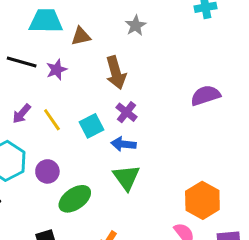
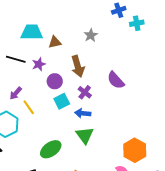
purple semicircle: (206, 95) -> (116, 80), moved, turned -114
yellow line: (52, 120) -> (29, 107), moved
purple circle: (47, 171) -> (55, 81), moved

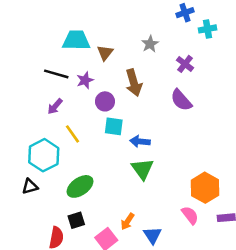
brown triangle: (55, 42) -> (105, 53), turned -40
purple cross: (85, 92) -> (185, 64), moved
purple arrow: (16, 93) -> (55, 106), moved
cyan square: (62, 101) -> (114, 126), turned 35
green ellipse: (51, 149) -> (80, 186), moved

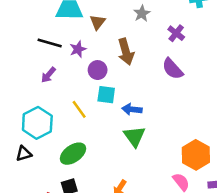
yellow line: (72, 134) -> (79, 109), moved

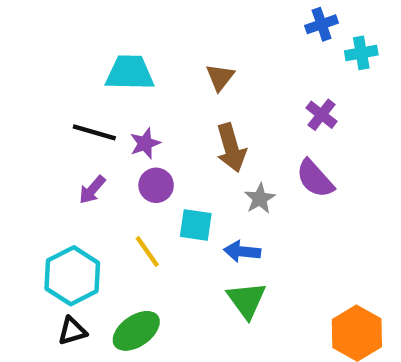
gray star: (142, 13) -> (260, 199), moved
brown triangle: (98, 22) -> (220, 77), moved
purple circle: (98, 70) -> (156, 185), moved
black triangle: (24, 154) -> (72, 331), moved

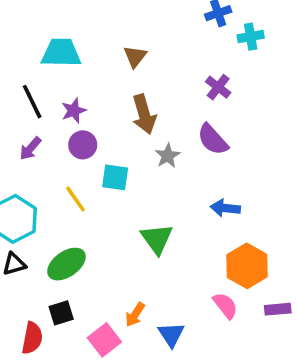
black line: (94, 132) -> (32, 102), turned 48
blue arrow: (242, 251) -> (225, 208), moved

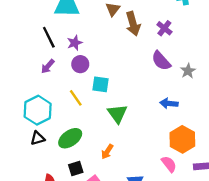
brown arrow: (144, 114) -> (133, 24), moved
gray star: (168, 156) -> (188, 71), moved
green triangle: (157, 239) -> (117, 114), moved
black square: (61, 313) -> (76, 169), moved
orange arrow: (135, 315) -> (107, 152), moved

